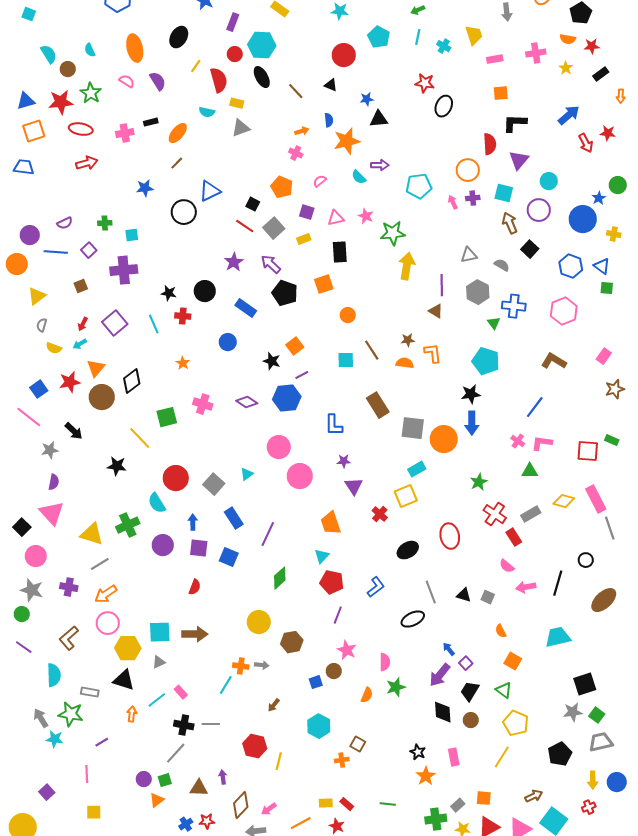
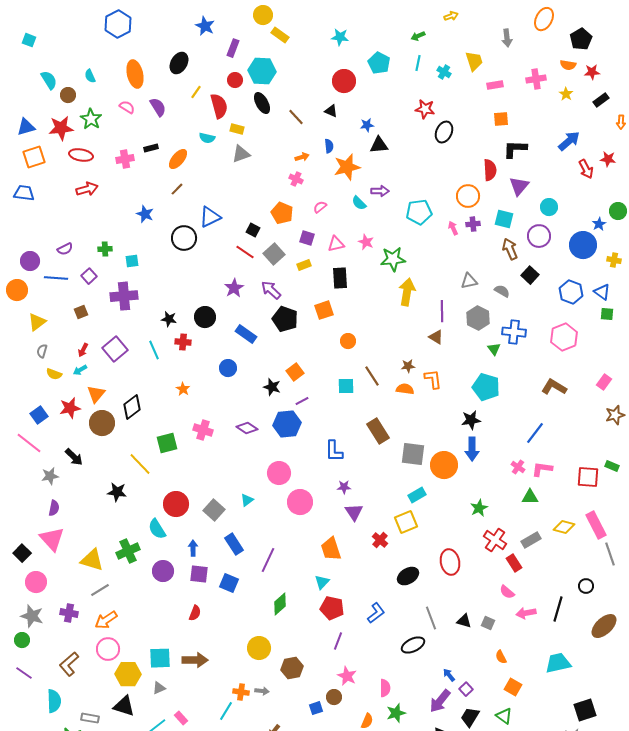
blue star: (145, 188) -> (145, 214), turned 30

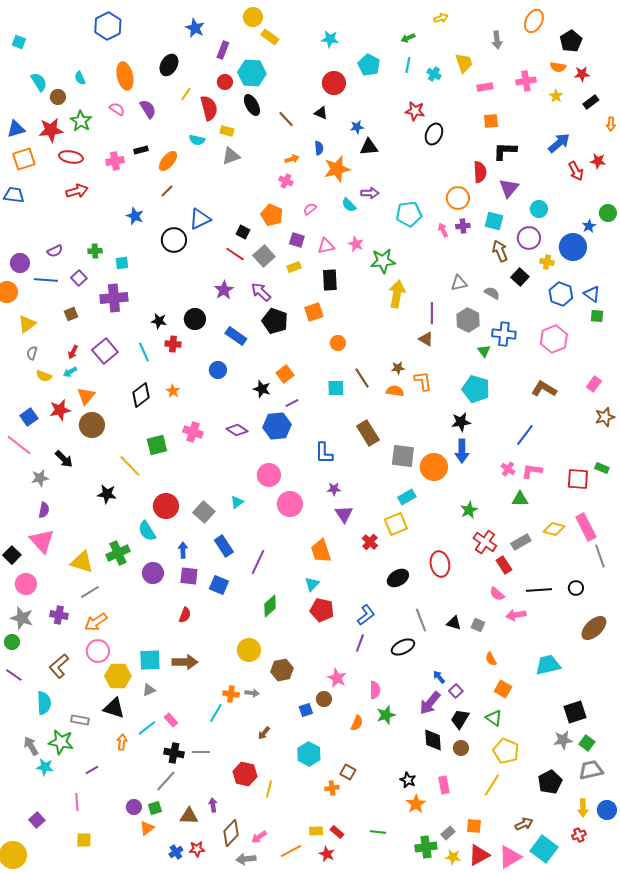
yellow cross: (614, 260) -> (547, 262), moved
black diamond: (132, 407) -> (141, 395), moved
black line: (558, 609) -> (539, 590), moved, turned 70
purple line: (338, 641) -> (360, 643), moved

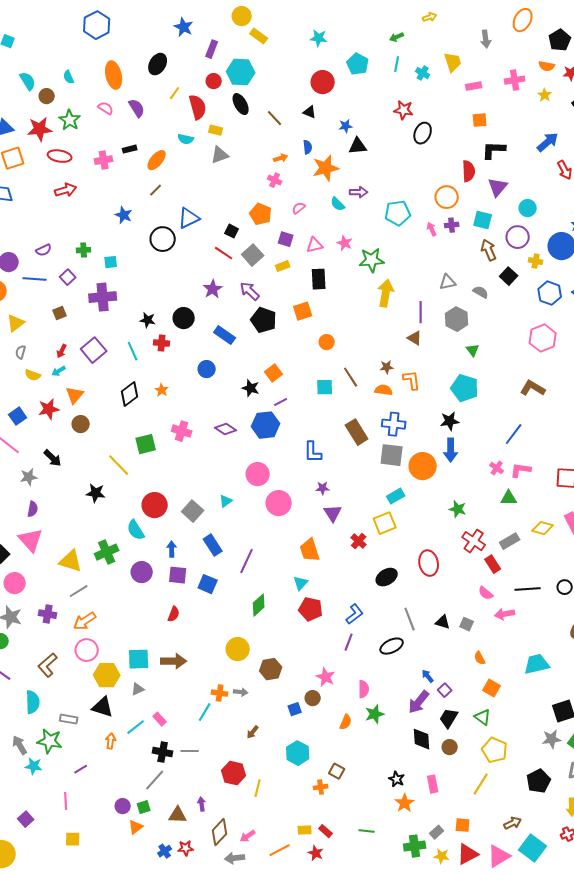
blue cross: (504, 334) -> (394, 424), moved
brown circle: (92, 425) -> (81, 424), size x0.7
green star: (469, 510) -> (458, 509), turned -30

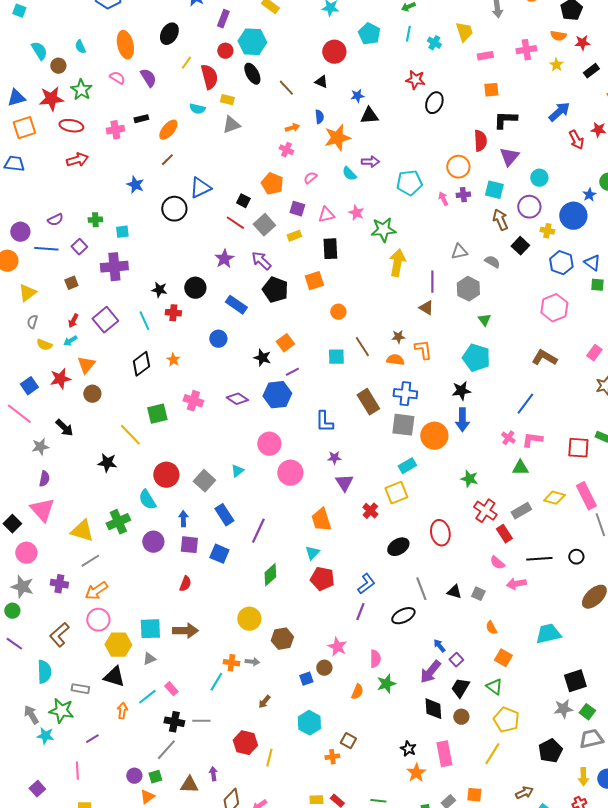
pink rectangle: (433, 784) -> (444, 754), size x1.4

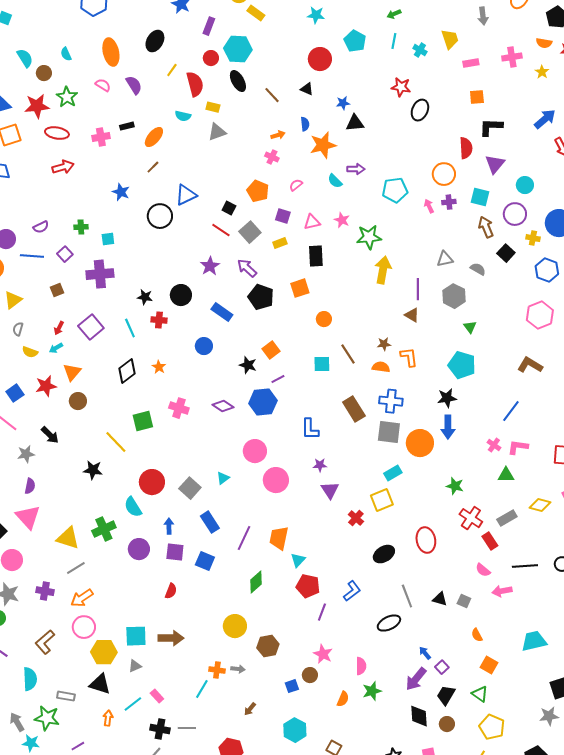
orange trapezoid: (321, 520) -> (279, 538), moved, turned 30
purple line: (360, 612) -> (322, 612), moved

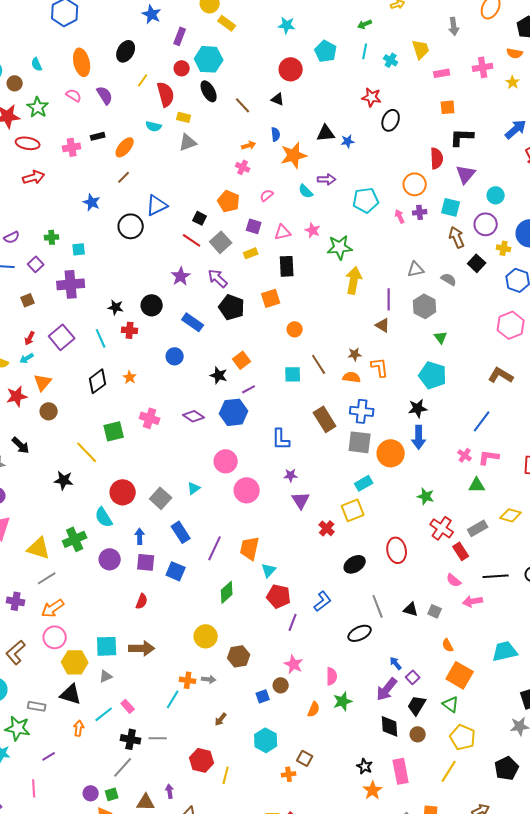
blue star: (343, 103) -> (348, 141), moved
orange square: (489, 665) -> (460, 675), size x1.5

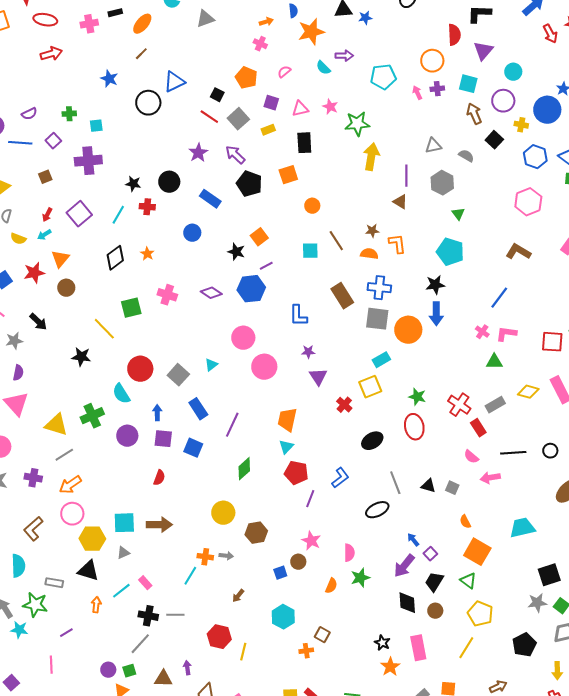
cyan line: (101, 338) -> (118, 215), turned 54
green star: (426, 496) -> (417, 397), moved
orange trapezoid: (250, 548) -> (287, 420), moved

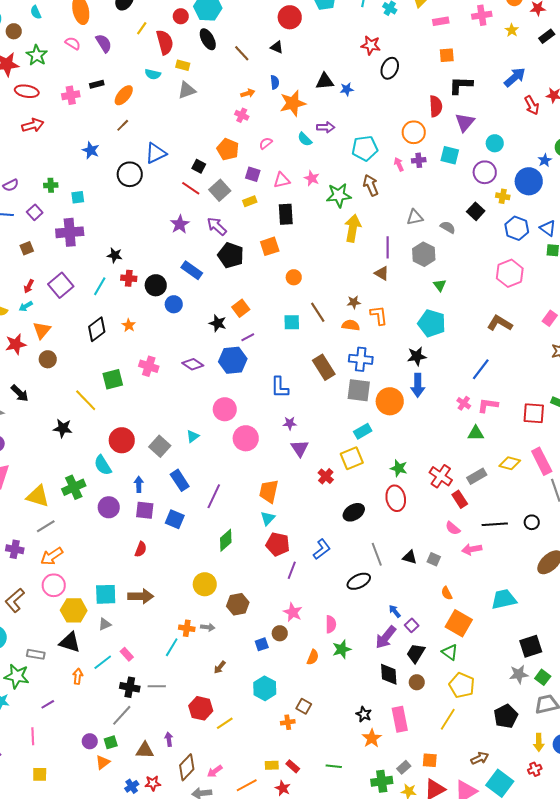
brown arrow: (474, 114) -> (371, 185), moved
black circle: (169, 182) -> (156, 285), moved
yellow line: (243, 652) -> (225, 723), turned 42

